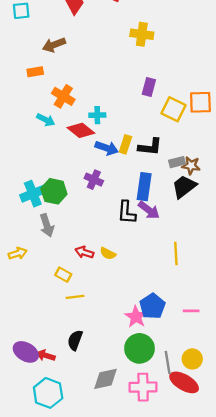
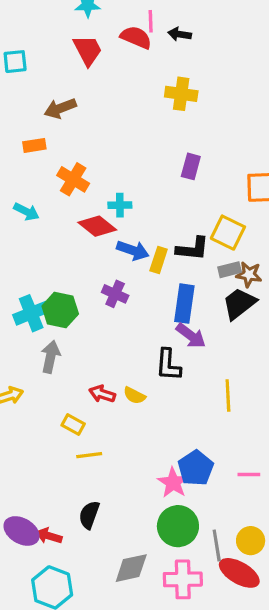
yellow square: (173, 109) -> (228, 233), moved
cyan arrow: (46, 120) -> (26, 212), moved
yellow rectangle: (125, 144) -> (159, 260), moved
black L-shape: (127, 212) -> (168, 365), moved
gray arrow: (47, 225) -> (51, 357), turned -150

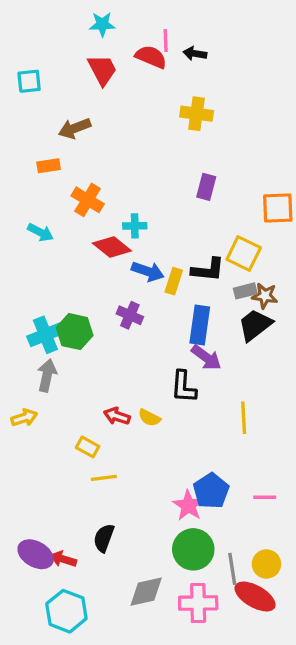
gray arrow: (51, 357) -> (47, 375), moved

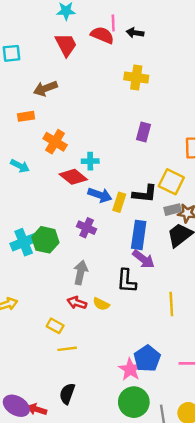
gray arrow: (47, 375) -> (81, 273), moved

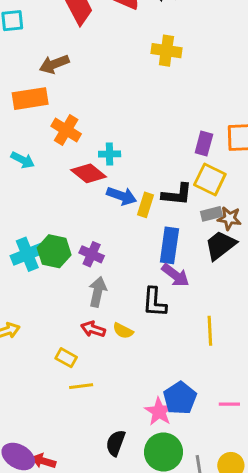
orange rectangle: (26, 116) -> (30, 99), size x1.6
purple rectangle: (143, 132) -> (204, 143), moved
purple cross: (87, 228) -> (92, 254), moved
black semicircle: (67, 394) -> (116, 443), moved

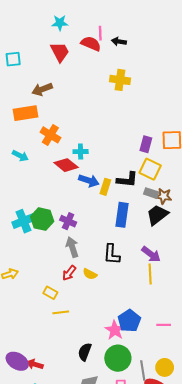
gray rectangle: (211, 214) -> (151, 193), turned 32
purple arrow: (175, 275) -> (151, 254), moved
gray arrow: (98, 292) -> (72, 247), turned -30
red arrow: (93, 329) -> (69, 273), turned -70

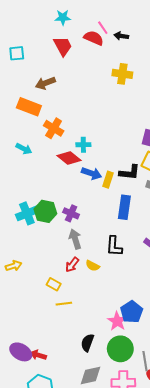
pink line: (100, 33) -> (103, 28), turned -32
orange rectangle: (26, 113) -> (29, 107), turned 30

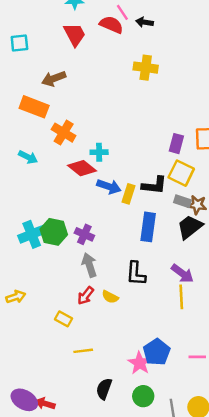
yellow line: (64, 304) -> (83, 351), moved
green circle: (120, 349) -> (143, 396), size x0.7

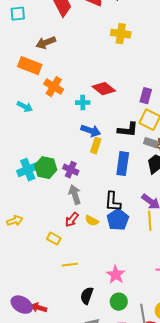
red diamond: (82, 168) -> (104, 89), moved
yellow rectangle: (129, 194) -> (96, 146), moved
blue pentagon: (157, 352) -> (118, 220), moved

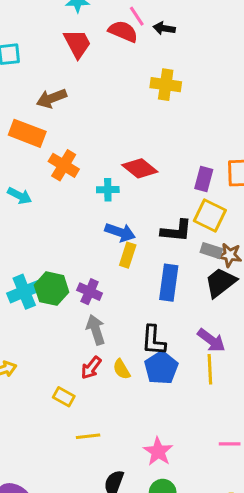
yellow semicircle: (92, 221) -> (122, 369), turned 32

